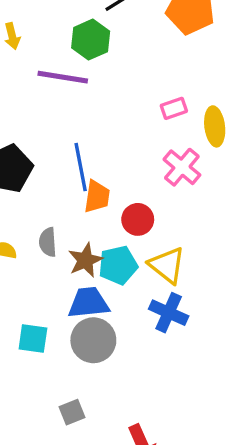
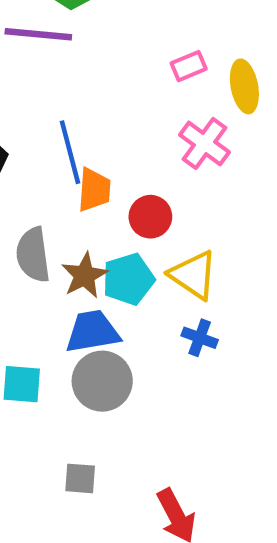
gray semicircle: (48, 242) -> (33, 255), size x1.4
blue cross: (169, 313) -> (200, 338), size x0.7
gray square: (72, 412) -> (80, 478), turned 30

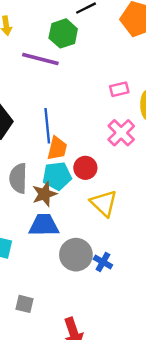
cyan pentagon: (128, 279) -> (57, 176), moved
blue cross: (200, 338) -> (103, 262), moved
gray circle: (102, 381) -> (76, 255), moved

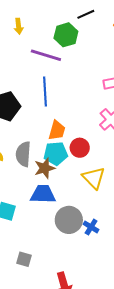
blue line: (47, 126) -> (45, 91), moved

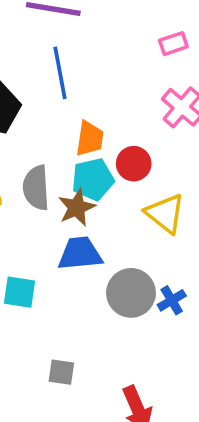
blue cross: (91, 227) -> (172, 300), turned 35

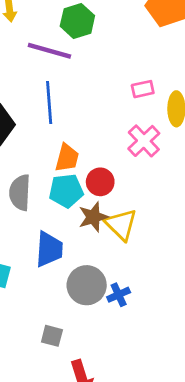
brown star: (77, 208) -> (93, 217), moved
blue trapezoid: (80, 254) -> (49, 249), turned 93
gray square: (61, 372) -> (52, 336), moved

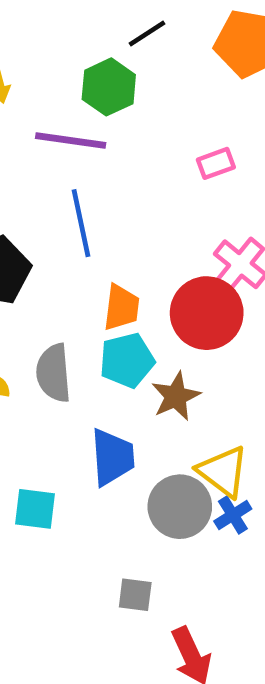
pink rectangle: (143, 89) -> (216, 163), moved
red circle: (100, 182) -> (207, 313), moved, size x1.6
yellow triangle: (121, 225) -> (223, 471), moved

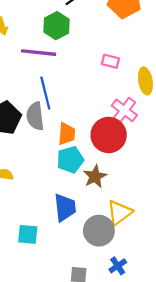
pink rectangle: (216, 163) -> (110, 61), turned 36
gray semicircle: (54, 373) -> (35, 116), moved
yellow triangle: (223, 471) -> (119, 213), turned 48
blue cross: (233, 515) -> (118, 266), moved

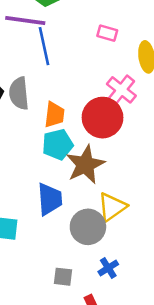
blue line: (45, 93) -> (44, 46), moved
brown star: (95, 176) -> (85, 165), size x1.4

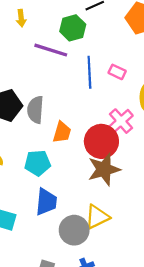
blue line: (44, 46) -> (89, 72), moved
cyan pentagon: (58, 144) -> (38, 163), moved
brown star: (85, 165) -> (104, 169), moved

